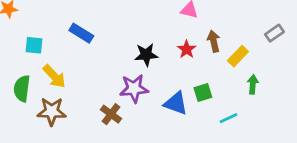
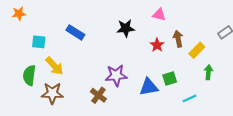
black star: (146, 55) -> (126, 28), moved
blue triangle: (176, 103) -> (149, 87), turned -30

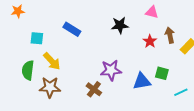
green square: (170, 79) -> (162, 73), turned 32

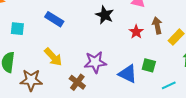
black star: (120, 25) -> (105, 15), turned 30
yellow arrow: (52, 61) -> (53, 57), moved
blue triangle: (142, 81) -> (128, 74), turned 36

